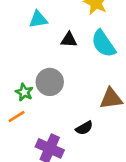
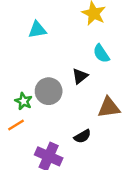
black triangle: (69, 40) -> (80, 76), moved, turned -42
cyan semicircle: (103, 44) -> (101, 54), size x0.7

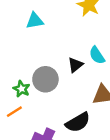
cyan semicircle: (101, 54) -> (97, 55), moved
black semicircle: (82, 136) -> (78, 122), size x1.5

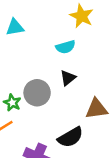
cyan triangle: (35, 21) -> (15, 27), moved
cyan semicircle: (97, 55) -> (65, 47), moved, turned -72

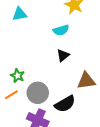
gray circle: (37, 93) -> (38, 93), moved

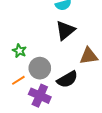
black triangle: (63, 55) -> (65, 30), size x1.5
orange line: (11, 95) -> (18, 80), moved

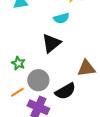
black triangle: (65, 30) -> (51, 43), moved

